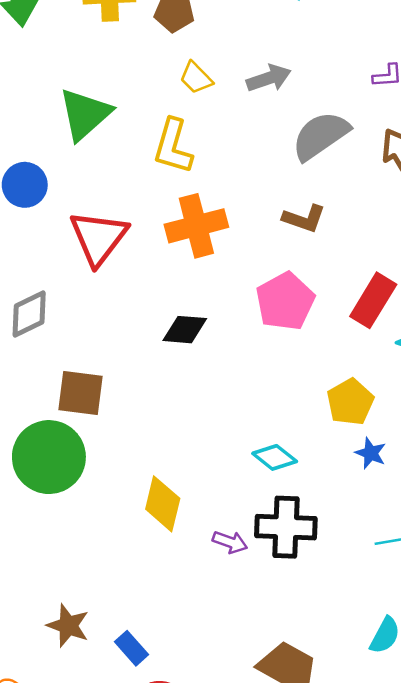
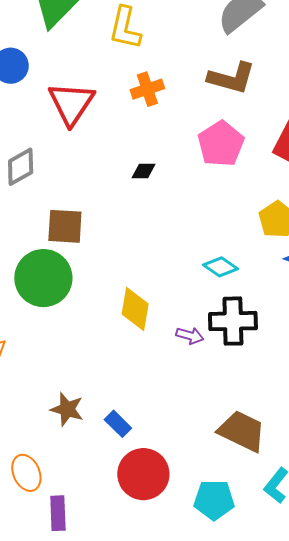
brown L-shape: (304, 219) -> (232, 78), size x1.4
orange cross: (196, 226) -> (147, 89), size x0.7
black diamond: (185, 330) -> (144, 171), size x0.7

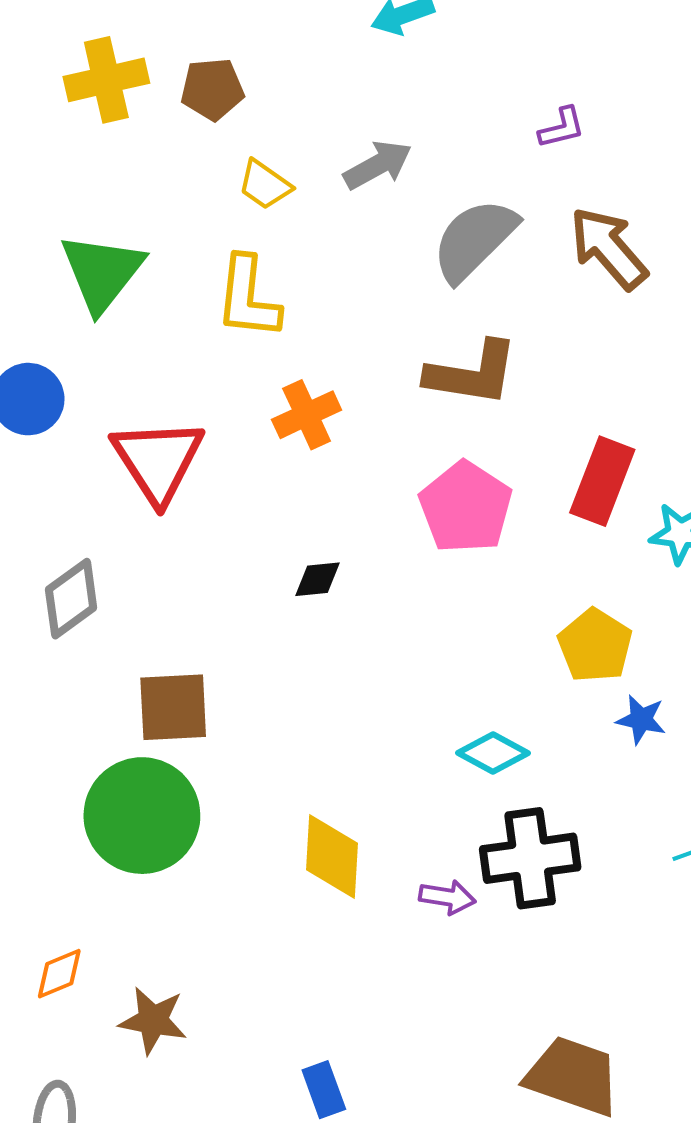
brown star: (67, 409) -> (153, 1020), moved
blue rectangle: (118, 424) -> (324, 1090), turned 32

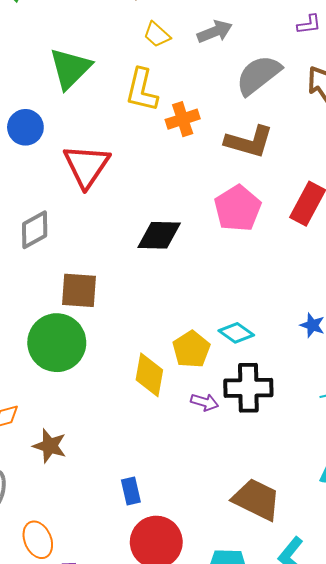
orange cross: (307, 415) -> (183, 119), moved
black diamond: (317, 579) -> (159, 235), size x1.8
yellow pentagon: (595, 646) -> (191, 349), moved

